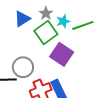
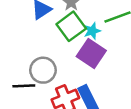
cyan star: (63, 21) -> (92, 31), moved

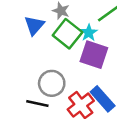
black line: (24, 86) -> (37, 104), turned 30

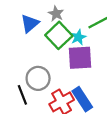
purple square: (94, 55) -> (80, 58), turned -30
black line: (37, 104) -> (22, 95), turned 48

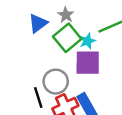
gray circle: (38, 78) -> (56, 82), moved
black line: (22, 95) -> (38, 98), moved

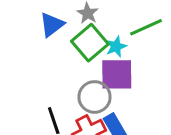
gray circle: (56, 82) -> (95, 97), moved

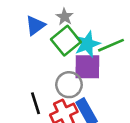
green line: (146, 27) -> (111, 45), moved
cyan star: (116, 47) -> (87, 44), size x1.5

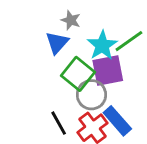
blue triangle: (35, 25) -> (57, 43), moved
green square: (66, 41) -> (78, 74), moved

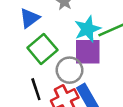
blue triangle: (57, 43) -> (30, 18), moved
green square: (78, 74) -> (42, 49), moved

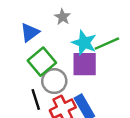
cyan star: (87, 29) -> (84, 43), turned -30
gray circle: (70, 70) -> (54, 81), moved

